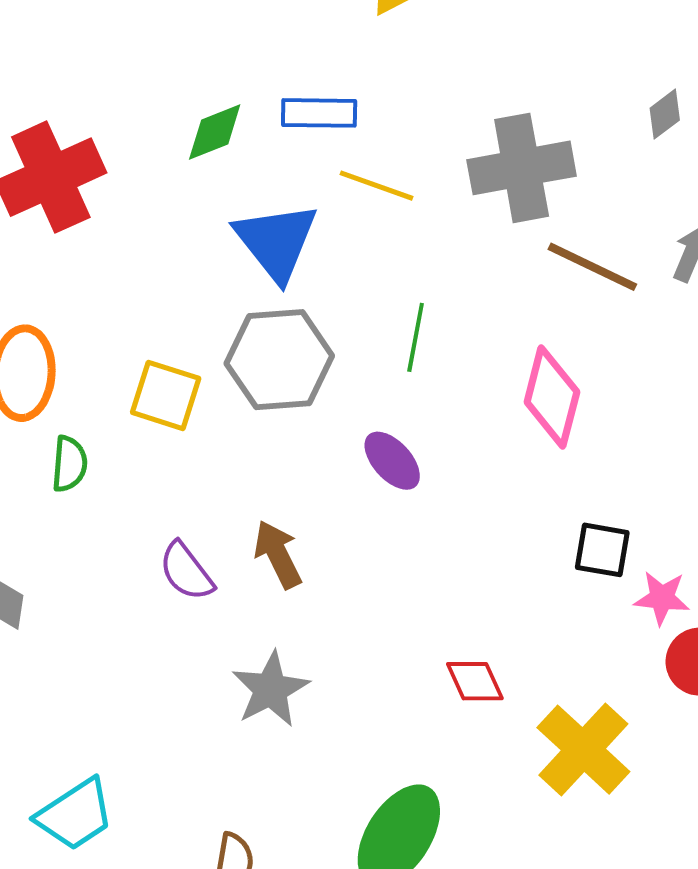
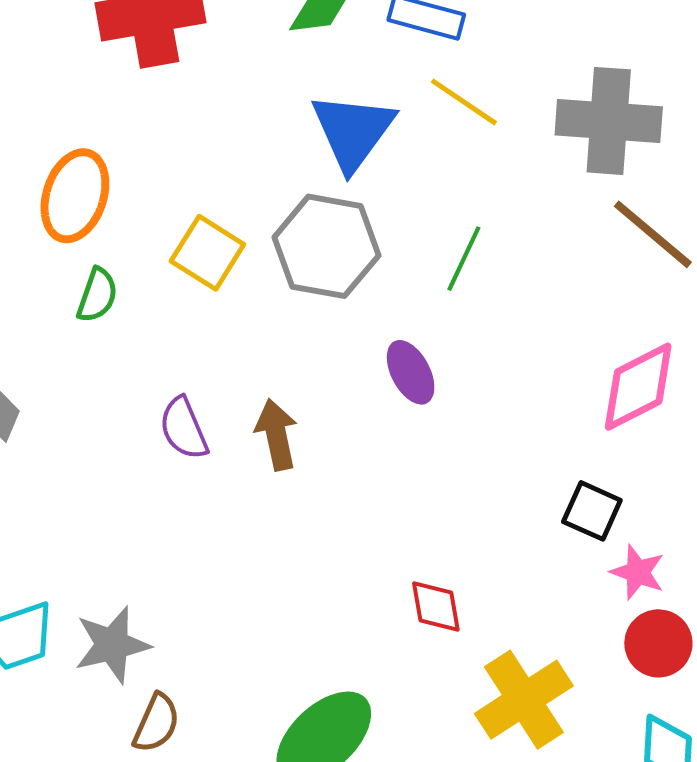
pink diamond: (552, 397) -> (638, 387), moved, turned 34
gray star: (271, 689) -> (112, 645), moved

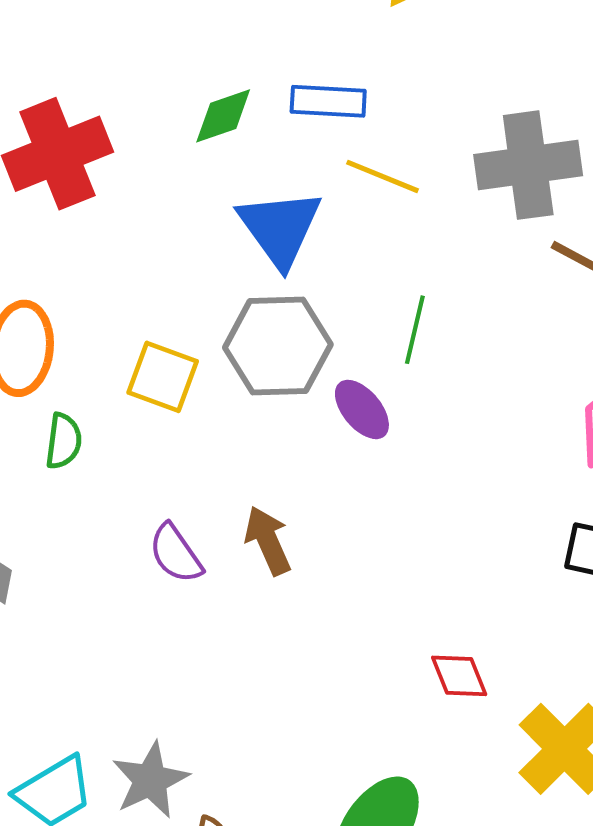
purple ellipse: (411, 372) -> (362, 409), moved

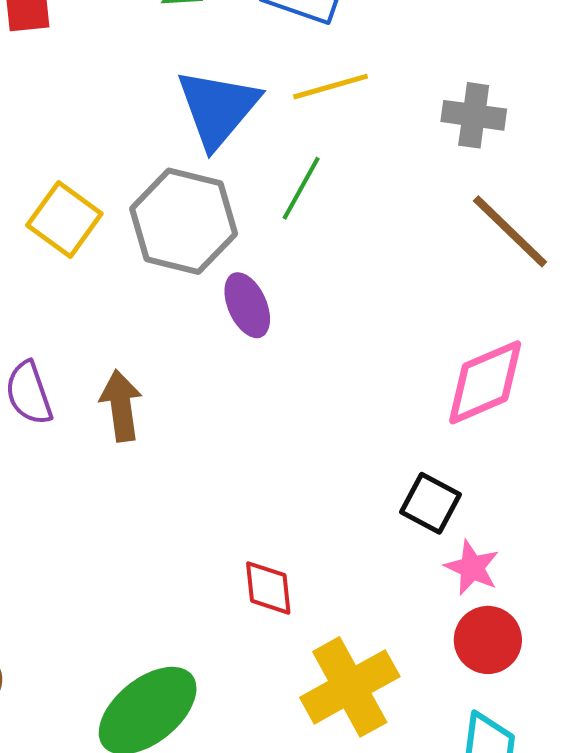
gray cross: (528, 165) -> (474, 115), size x0.6
yellow line: (382, 176) -> (330, 87), turned -54
green line: (415, 330) -> (301, 188), moved

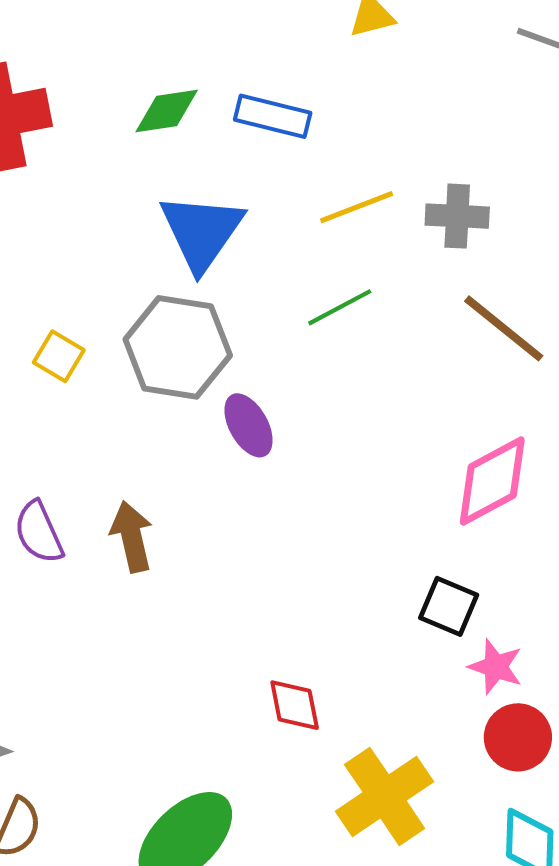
yellow line: (330, 87) -> (357, 207), moved
green line: (301, 188) -> (340, 307), moved, turned 38
yellow square: (64, 220) -> (59, 356), size x0.7

